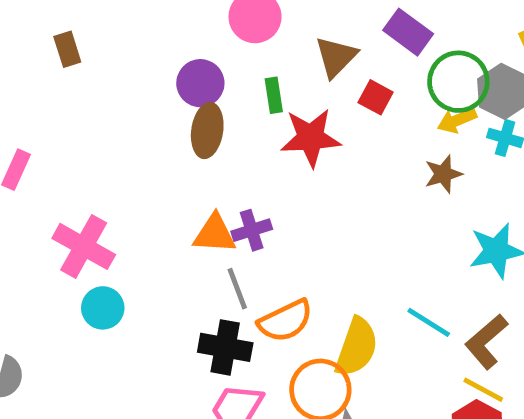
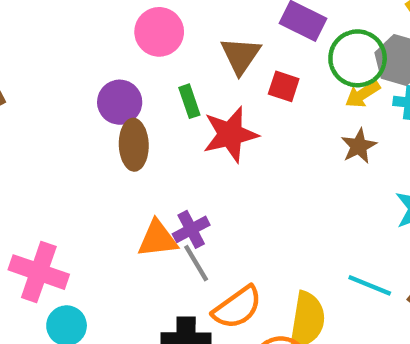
gray line: (237, 289) -> (196, 263), moved

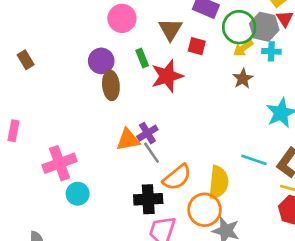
pink cross: (39, 272) -> (60, 163), turned -36

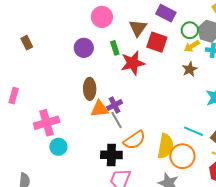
green circle: (239, 27) -> (190, 30), size x0.7
red square: (197, 46) -> (157, 42), size x1.5
brown ellipse: (111, 85) -> (90, 89), moved
orange circle: (205, 210) -> (182, 156), moved

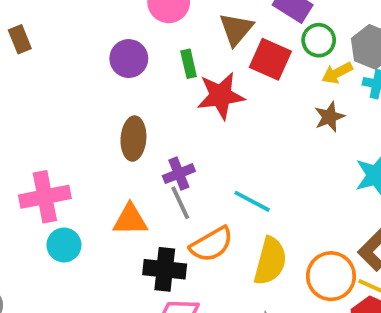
green circle: (190, 30) -> (319, 40), moved
orange triangle: (100, 109) -> (130, 220), moved
cyan line: (193, 131) -> (252, 201), moved
orange circle: (182, 156) -> (331, 276), moved

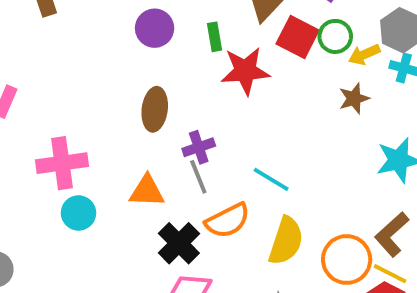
green circle: (319, 40) -> (335, 36), moved
black cross: (165, 269) -> (179, 243), turned 36

